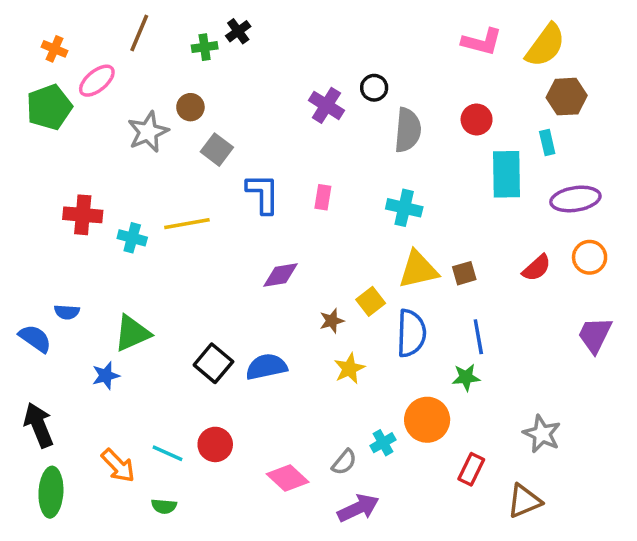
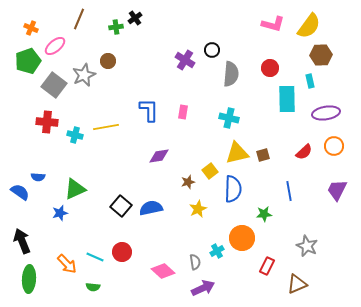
gray square: (217, 150) -> (54, 85), moved, size x1.4
blue line: (478, 337) -> (289, 191), moved
gray semicircle: (344, 462) -> (195, 262), turned -49

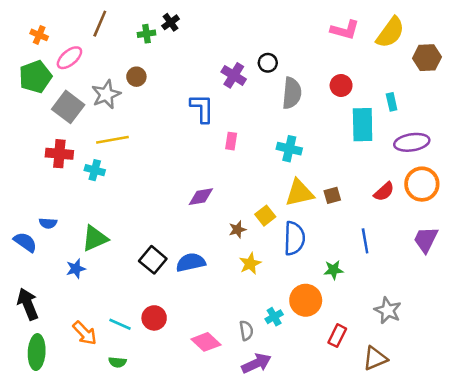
brown hexagon: (321, 55) -> (427, 58), moved
blue L-shape: (149, 110) -> (202, 108), moved
yellow line: (106, 127) -> (112, 140), moved
orange circle: (334, 146) -> (422, 184), size x1.4

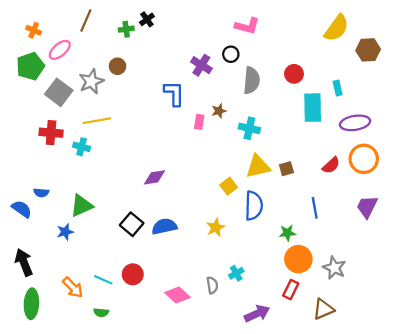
pink L-shape: (345, 30) -> (247, 26), moved
purple diamond: (201, 197) -> (155, 177), moved
brown star: (237, 230) -> (219, 111), moved
orange circle: (306, 300) -> (298, 259), moved
purple arrow: (256, 363) -> (257, 314), moved

